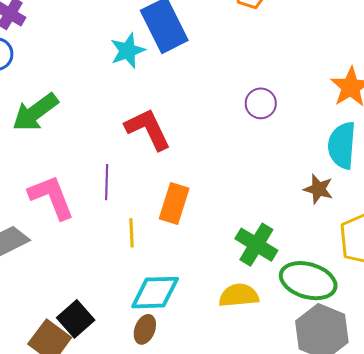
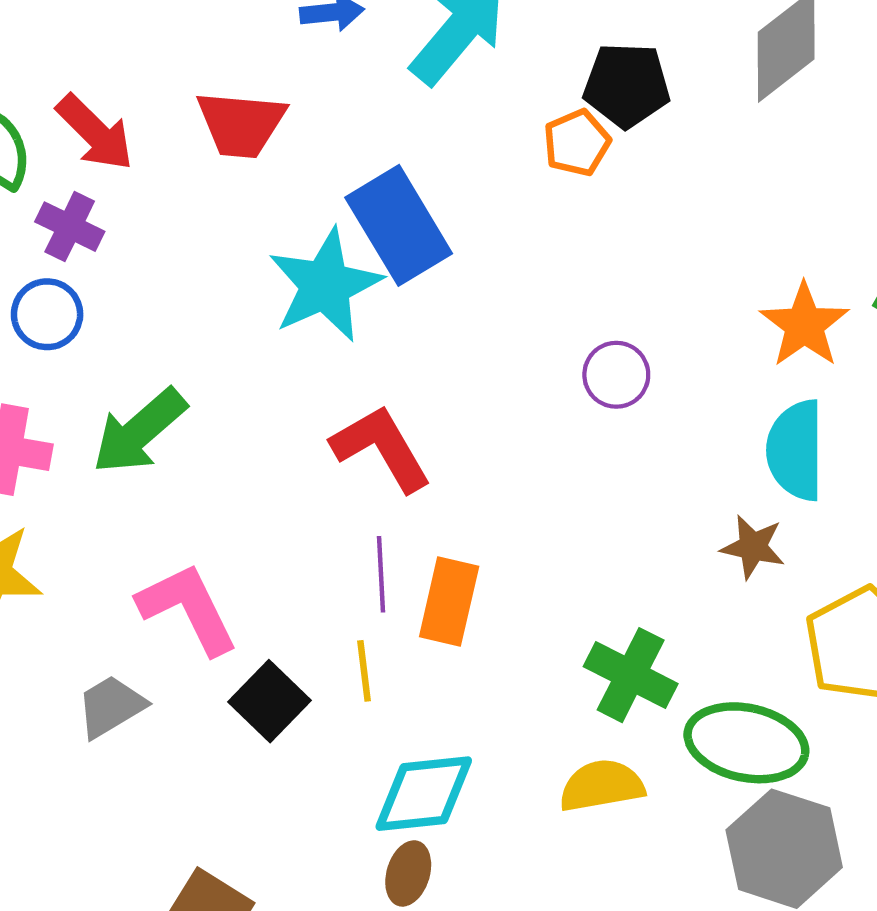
cyan star: (128, 51) -> (325, 285), size x1.5
purple line: (107, 182) -> (381, 574), moved
black square: (76, 319) -> (270, 701), moved

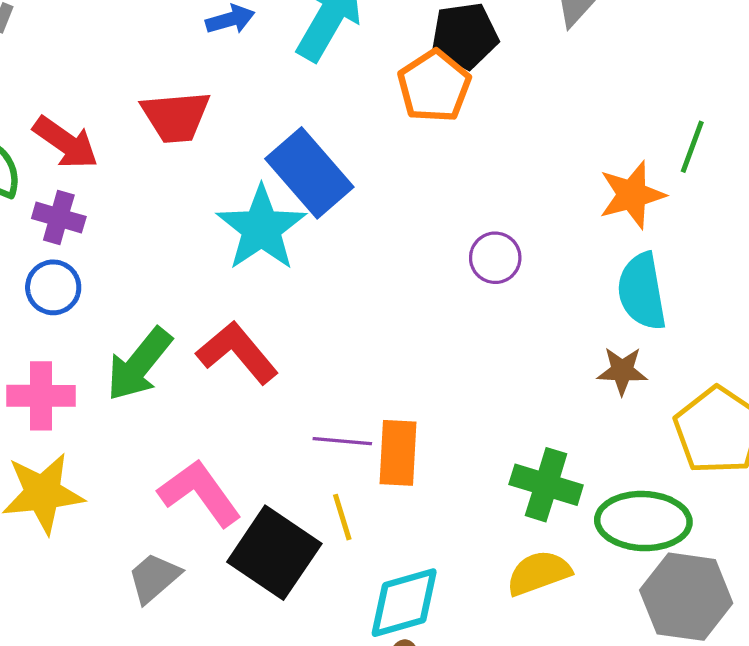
orange pentagon: (577, 143) -> (434, 86), size x1.4
orange star: (804, 325) -> (632, 195), turned 30
red L-shape: (381, 448) -> (237, 353), moved
purple line: (381, 574) -> (342, 441), turned -72
black square: (270, 701) -> (274, 553), size x1.5

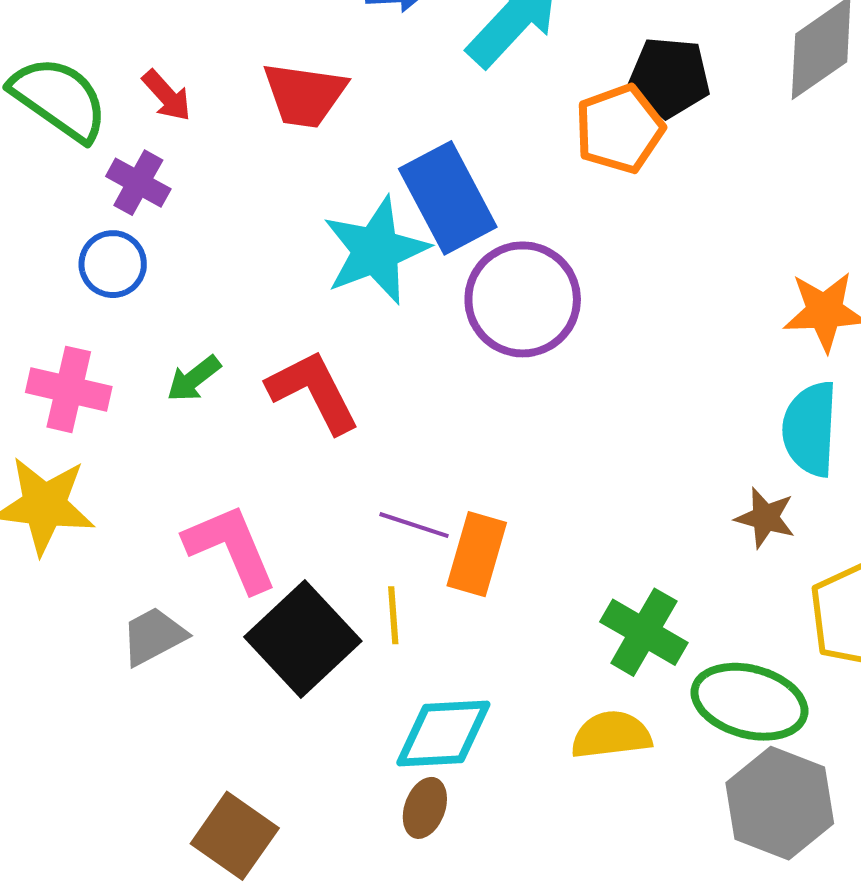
red arrow: (66, 143) -> (167, 96), size x0.7
purple circle: (495, 258) -> (523, 299), moved, size x1.8
green arrow: (139, 364) -> (194, 379), size x0.6

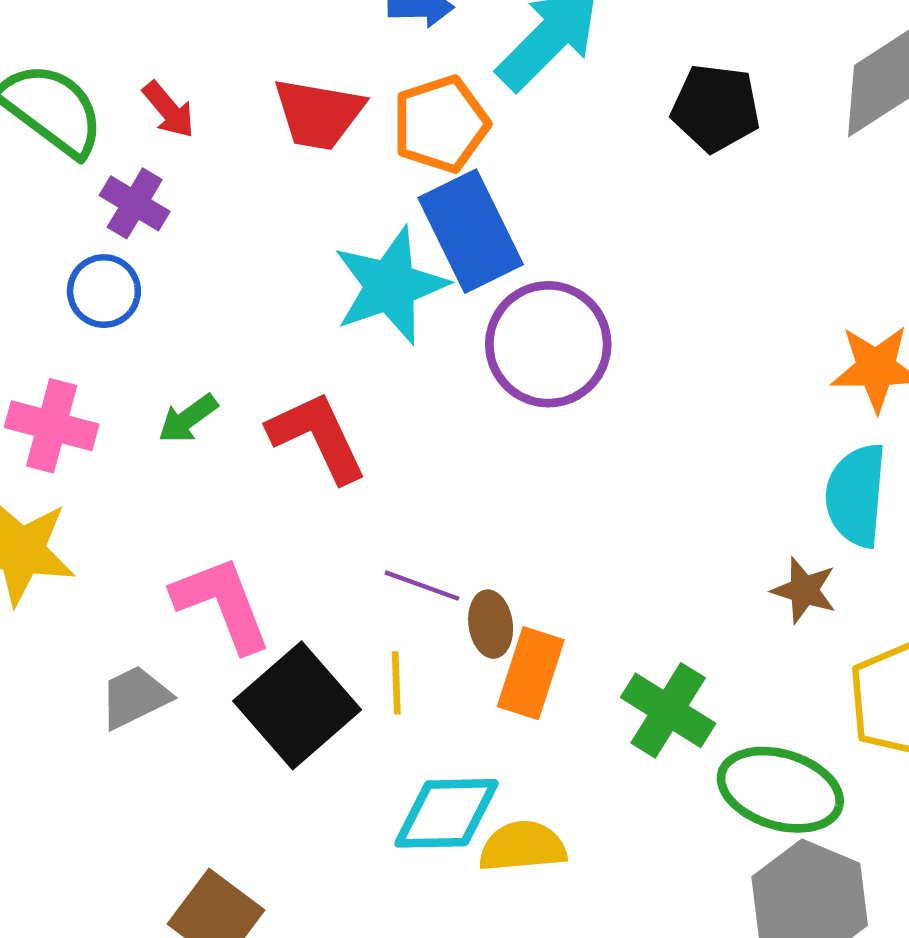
orange pentagon: (619, 129) -> (441, 124), moved
orange rectangle: (477, 554) -> (531, 673), moved
yellow semicircle: (611, 735) -> (523, 847), moved
brown ellipse: (425, 808) -> (491, 624), moved, turned -30

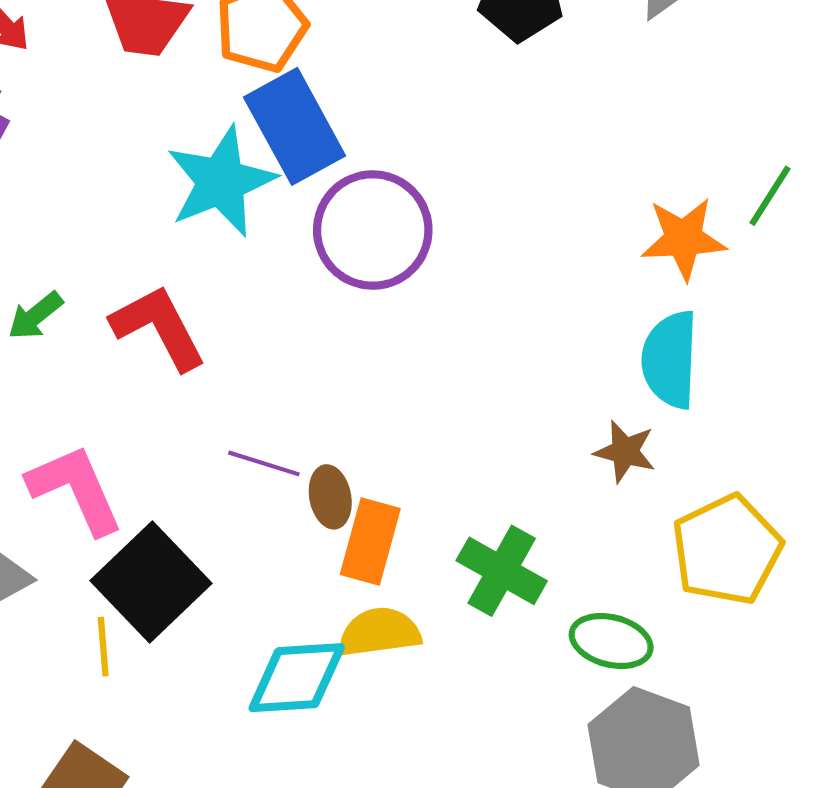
yellow line: (396, 683) -> (103, 647), moved
green ellipse: (780, 790) -> (611, 641), size x0.7
yellow semicircle: (523, 847) -> (379, 632), moved

